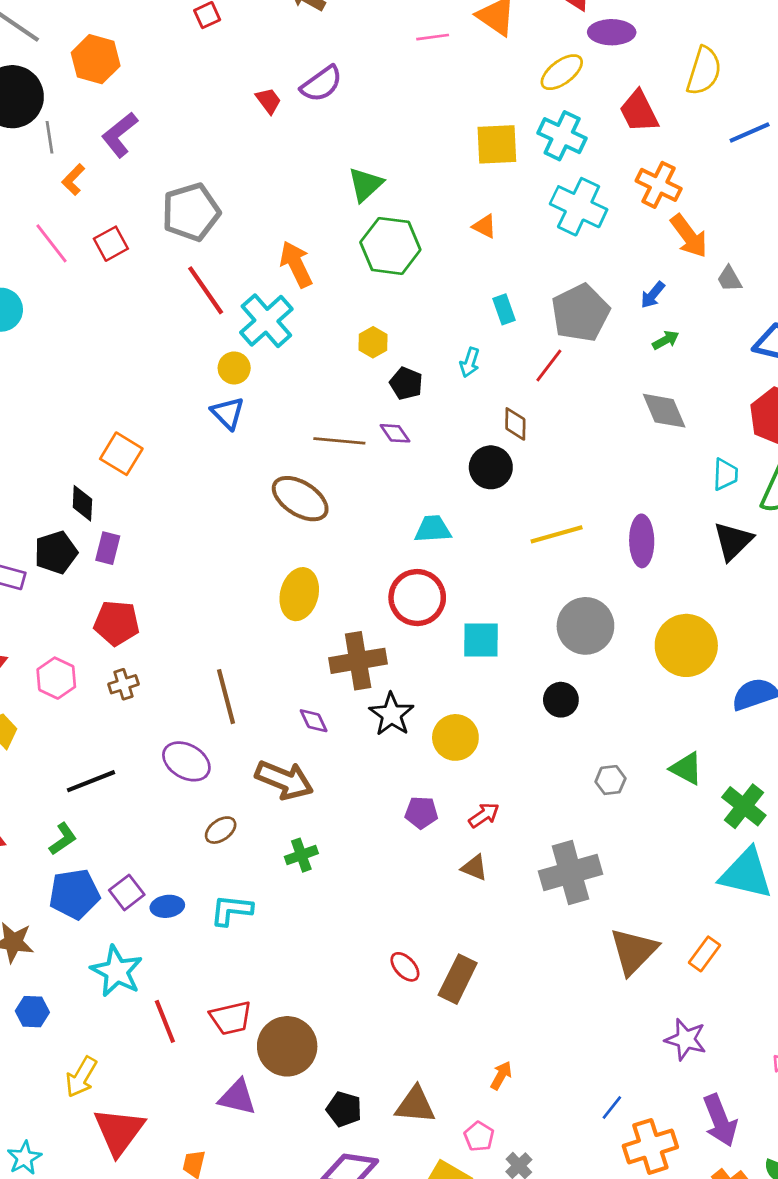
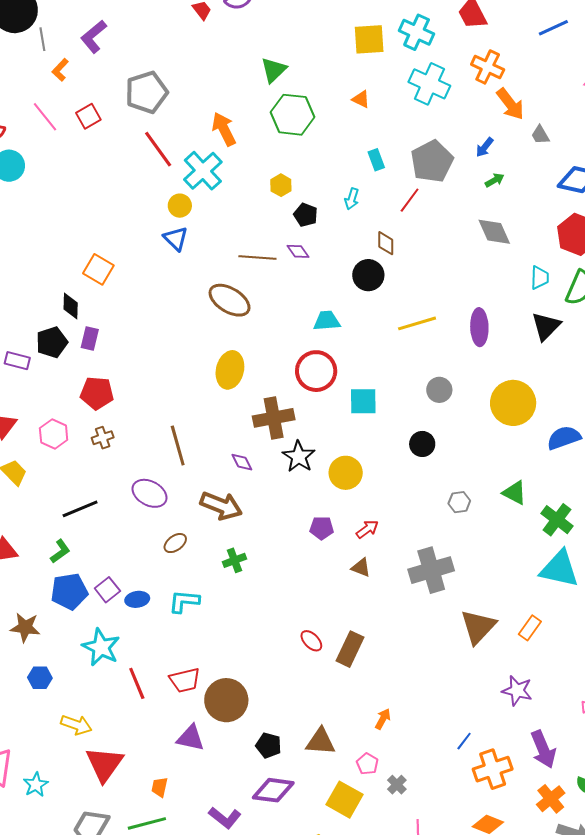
gray circle: (585, 626) -> (439, 390), size x0.6
yellow arrow: (81, 1077) -> (76, 725), turned -100

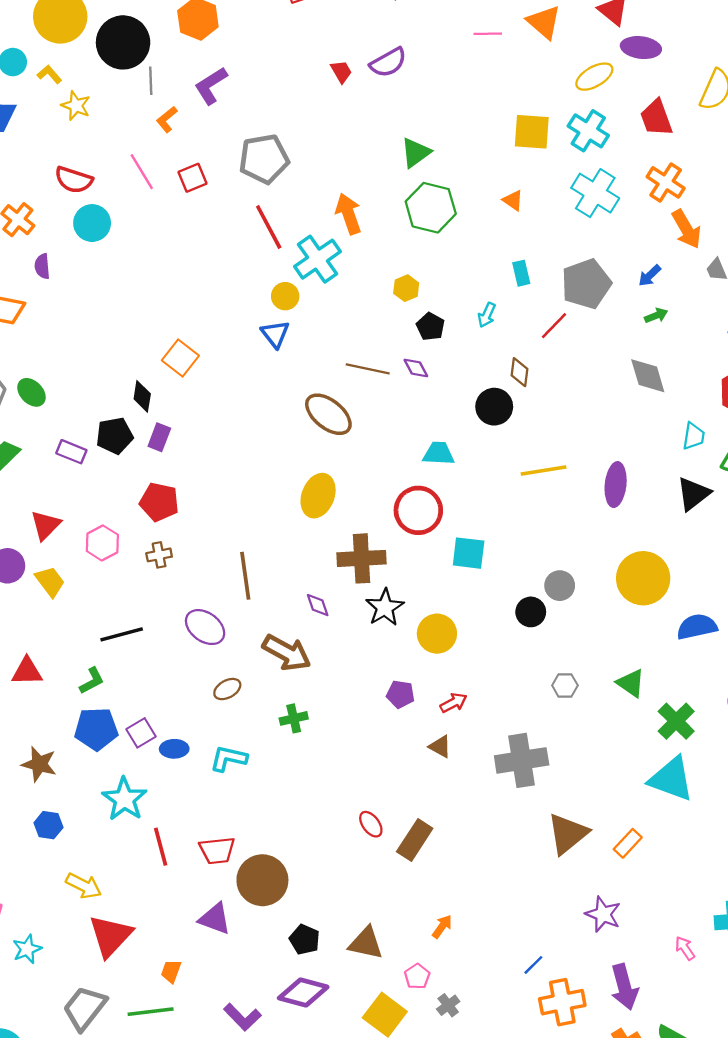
gray circle: (439, 390) -> (560, 586), moved

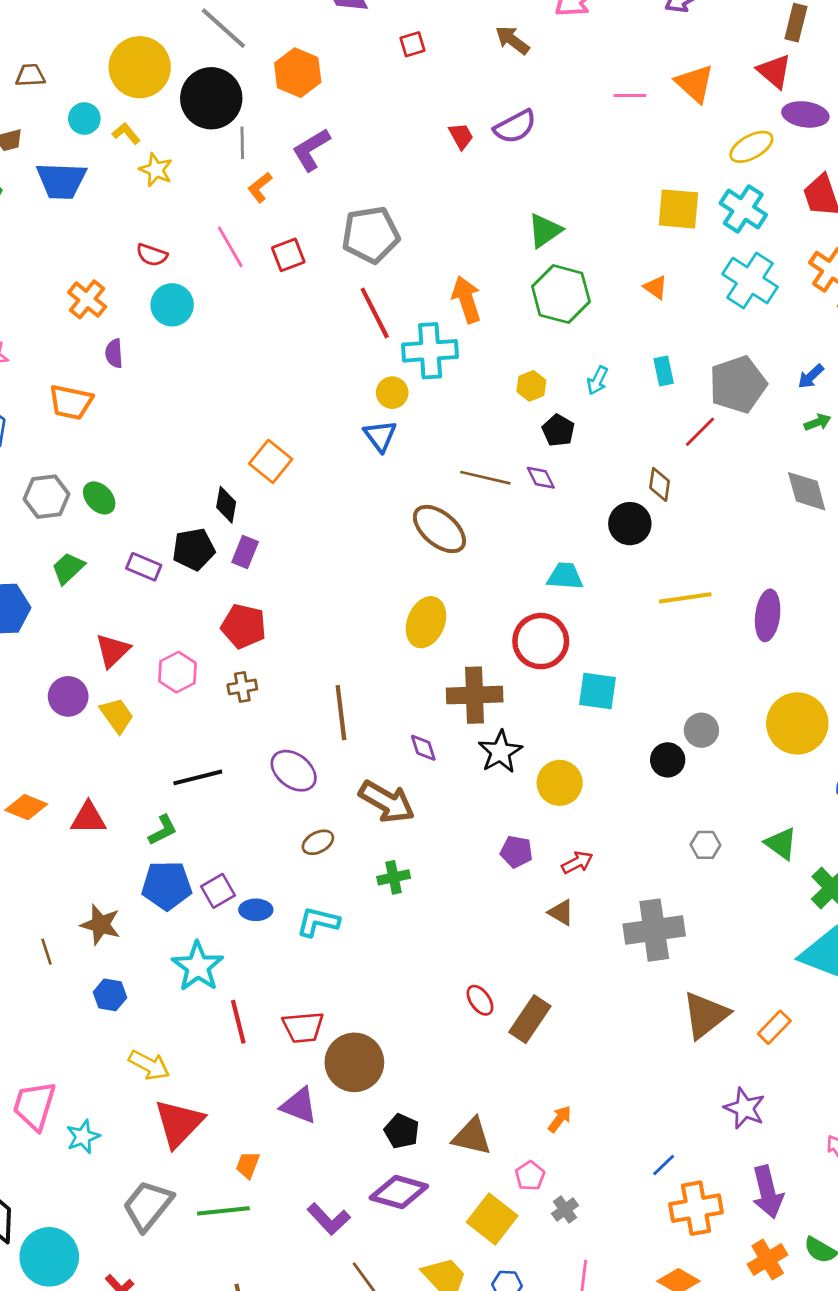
red semicircle: (74, 180) -> (152, 255), size x0.7
cyan cross: (317, 259) -> (430, 351), turned 30
cyan arrow: (487, 315) -> (597, 380), moved

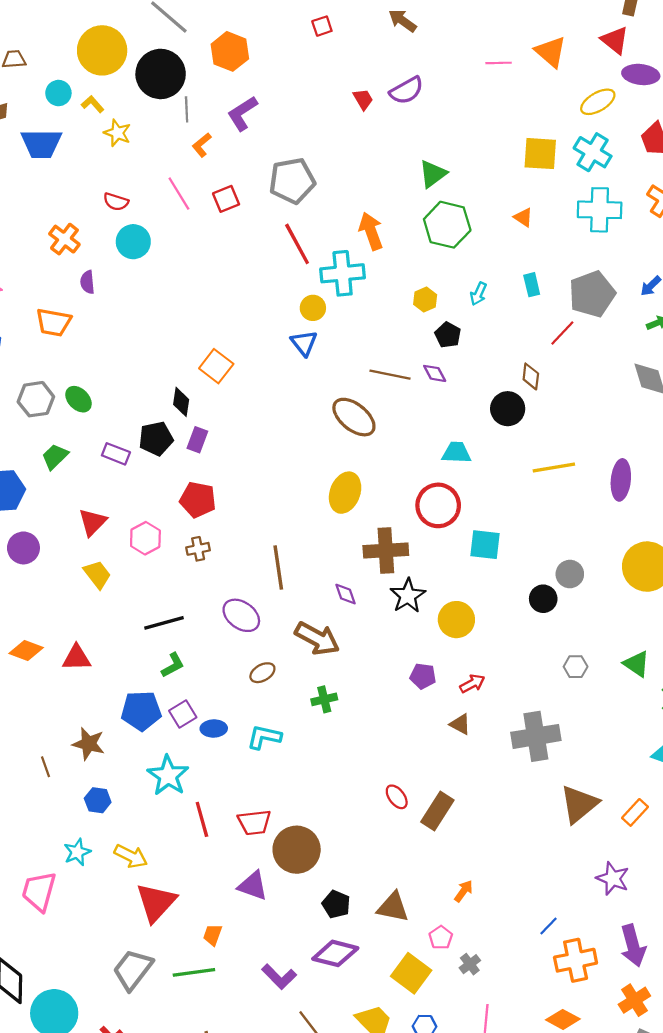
cyan cross: (750, 281) -> (600, 210), turned -30
purple circle: (68, 696) -> (23, 548), moved
green L-shape: (163, 830) -> (173, 665), moved
cyan star: (83, 1137) -> (77, 852), moved

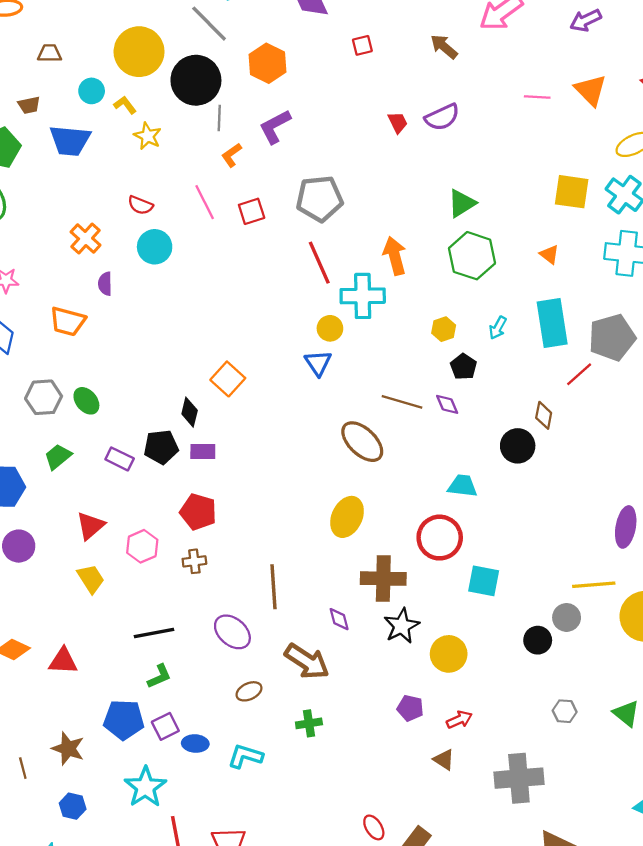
cyan rectangle: (532, 285) -> (552, 323), size x2.0
purple rectangle: (197, 440) -> (203, 451), turned 65
yellow line: (554, 467) -> (594, 585), moved

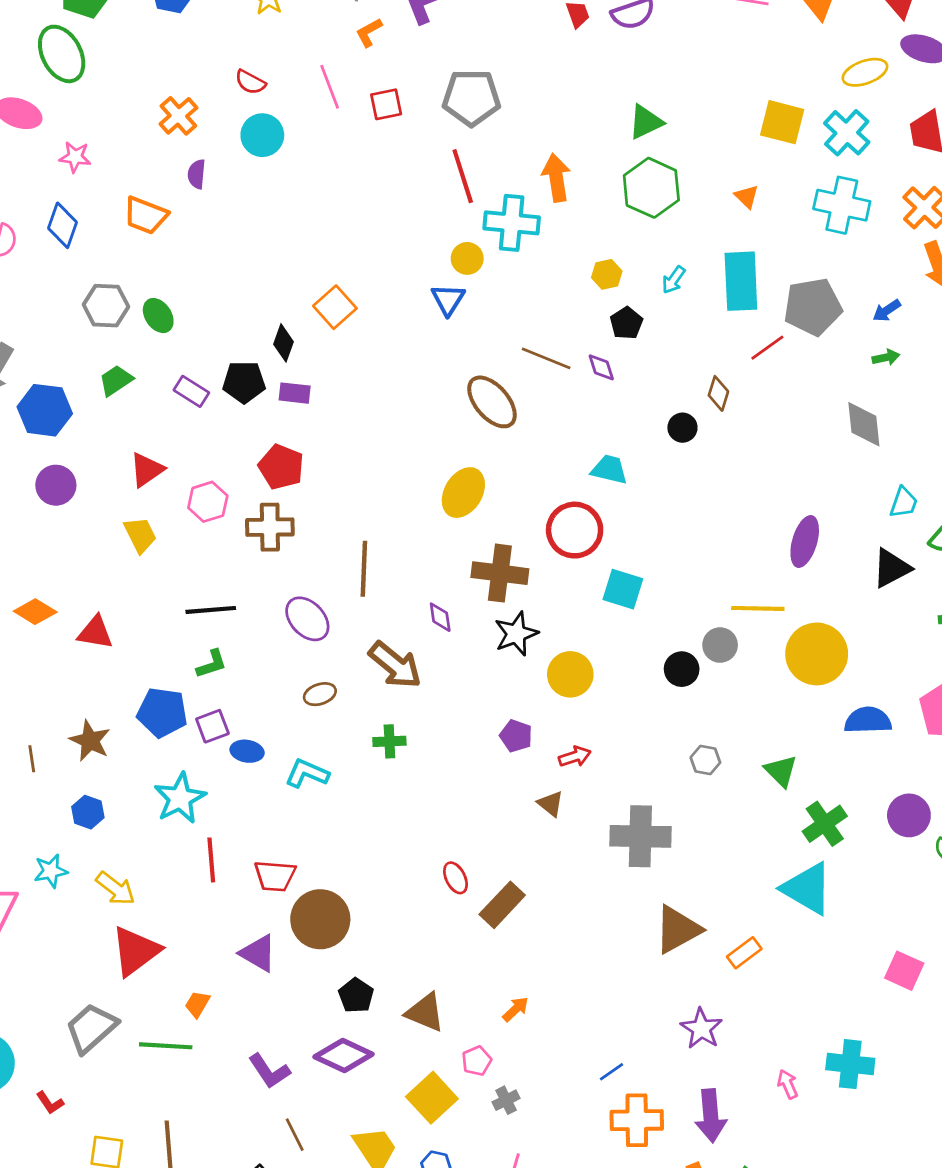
black circle: (518, 446) -> (682, 428), size x0.7
brown cross: (194, 561) -> (270, 527), size x1.6

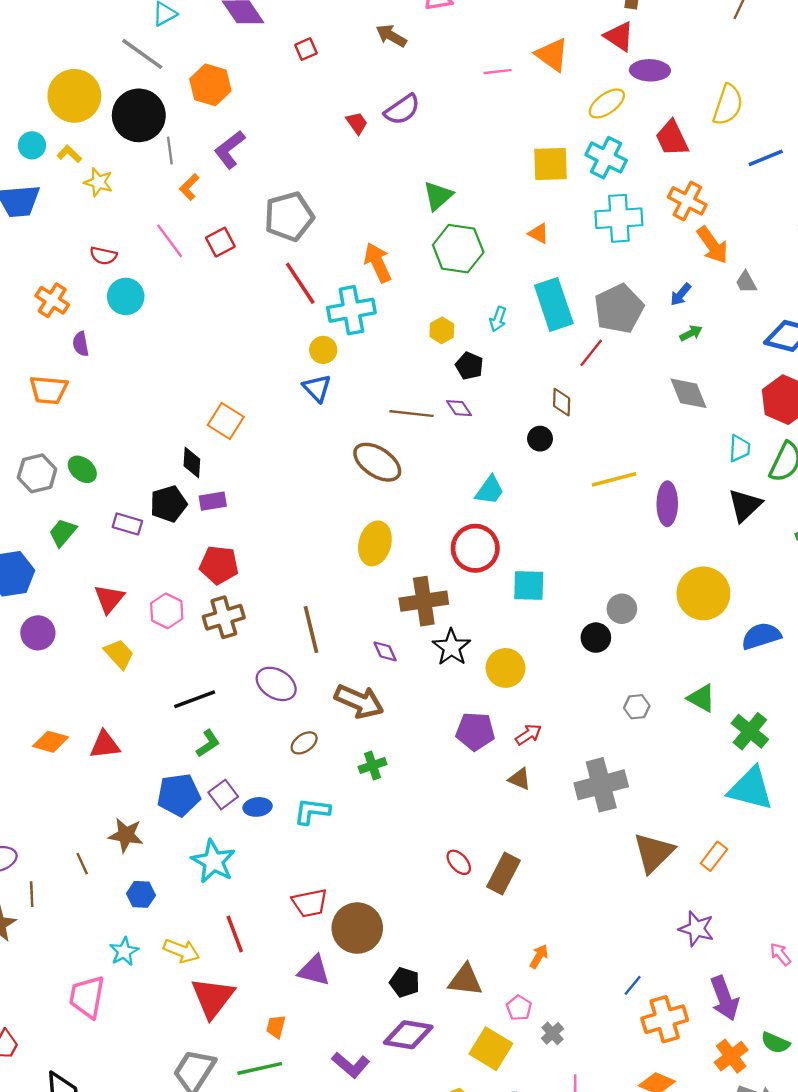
cyan trapezoid: (609, 469) -> (490, 490), turned 128
yellow line: (758, 608) -> (614, 479), moved
purple pentagon: (516, 736) -> (475, 731), size x1.4
red line: (211, 860) -> (235, 934), moved

